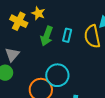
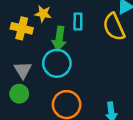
cyan rectangle: (67, 35) -> (78, 22), moved
cyan circle: (57, 75) -> (57, 63), moved

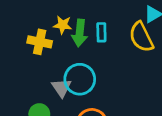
green arrow: (59, 39) -> (80, 33), moved
gray triangle: (23, 70) -> (61, 88), moved

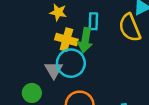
green arrow: (80, 33) -> (85, 40), moved
yellow cross: (40, 42) -> (66, 40), moved

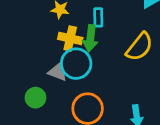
yellow semicircle: (130, 28) -> (140, 47), moved, turned -116
gray triangle: (54, 70) -> (58, 72), turned -36

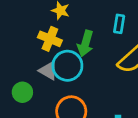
cyan rectangle: (98, 17) -> (119, 24), moved
yellow cross: (70, 38) -> (50, 39), moved

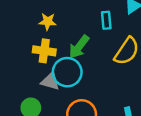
green arrow: (85, 43) -> (79, 47), turned 35

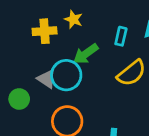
yellow star: (48, 22) -> (73, 19), moved
yellow cross: (44, 51) -> (45, 31), moved, turned -30

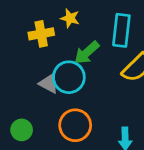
cyan rectangle: (121, 36) -> (121, 30), size x1.6
green circle: (19, 99) -> (22, 130), moved

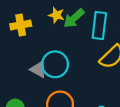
yellow cross: (41, 34) -> (21, 25), moved
green arrow: (87, 53) -> (74, 18), moved

